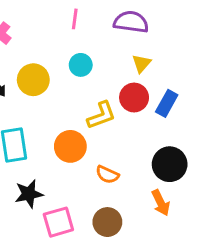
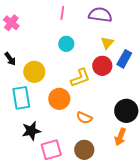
yellow circle: (33, 80) -> (34, 72), moved
blue rectangle: (167, 103) -> (124, 59), moved
orange arrow: (161, 203) -> (120, 137), turned 48

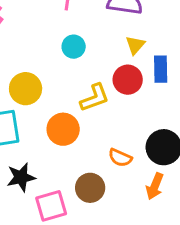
blue rectangle: (124, 59) -> (161, 69), turned -30
orange semicircle: (84, 118) -> (120, 158), moved
brown circle: (84, 150) -> (90, 188), moved

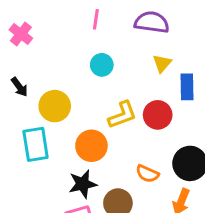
red circle: (128, 80) -> (158, 115), moved
black star: (21, 177) -> (83, 184), moved

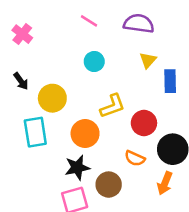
pink line: (96, 19) -> (89, 21), turned -66
red circle: (158, 115) -> (144, 123), moved

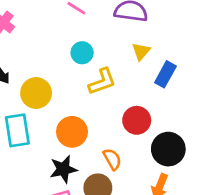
blue rectangle: (170, 81) -> (165, 74), turned 30
yellow L-shape: (113, 106) -> (102, 82), moved
orange semicircle: (135, 158) -> (112, 159), moved, turned -144

